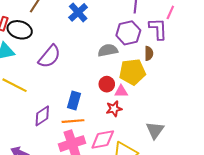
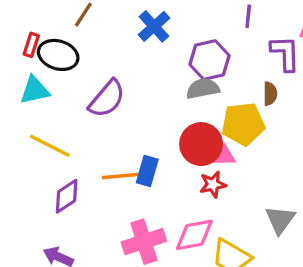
purple hexagon: (128, 33) -> (210, 60), moved
red circle: (107, 84) -> (201, 144), size x1.6
purple diamond: (42, 116) -> (67, 196), moved
orange line: (73, 121) -> (120, 176), moved

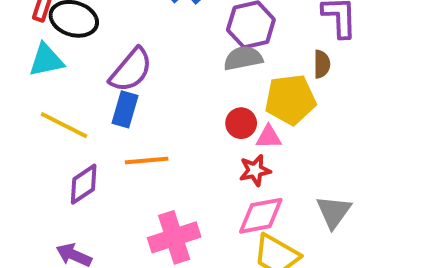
red circle: (201, 144) -> (241, 123), size x0.6
blue rectangle: (147, 171) -> (125, 109), moved
pink diamond: (194, 235) -> (261, 216), moved

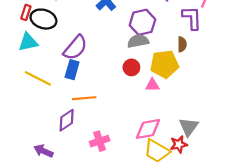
red circle: (241, 123) -> (131, 67), moved
red star: (255, 170) -> (179, 144), moved
purple diamond: (84, 184) -> (67, 120), moved
pink cross: (174, 237) -> (100, 141), size x0.7

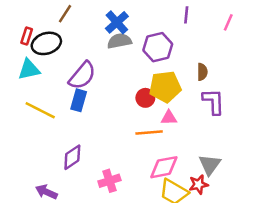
purple L-shape: (192, 18) -> (213, 102), moved
black ellipse: (43, 19) -> (46, 43), turned -35
gray semicircle: (138, 41) -> (119, 41), moved
yellow pentagon: (164, 64) -> (165, 87), moved
orange line: (84, 98) -> (149, 133), moved

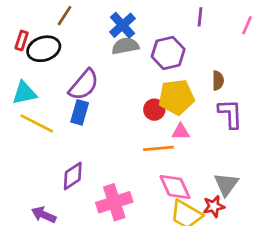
cyan triangle: (29, 69) -> (24, 93), moved
pink diamond: (164, 167) -> (175, 187), turned 76
pink cross: (109, 181) -> (114, 202), size x1.4

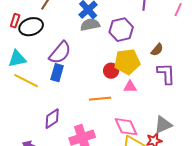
brown semicircle: (218, 81) -> (157, 50), turned 40
orange line: (158, 148) -> (100, 99), moved
gray triangle: (226, 184) -> (163, 125), turned 30

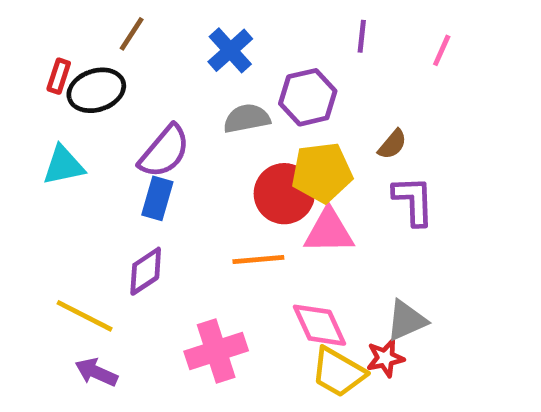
gray semicircle: (90, 25) -> (247, 118), moved
red circle: (111, 71) -> (284, 194), size x1.6
yellow line: (26, 81) -> (85, 316), moved
pink triangle: (130, 87) -> (329, 231), size x1.6
purple diamond: (52, 119) -> (146, 271), moved

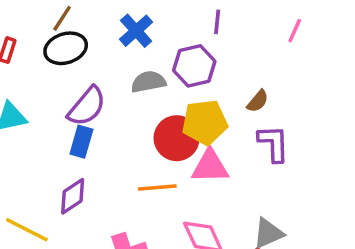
purple line: (362, 36) -> (217, 22), moved
black ellipse: (96, 90) -> (66, 48), moved

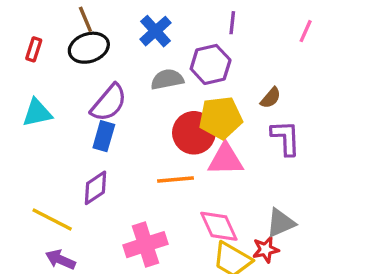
brown line: (62, 18) -> (85, 19), turned -56

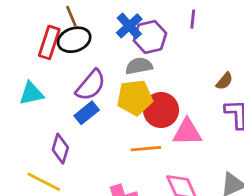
red rectangle: (34, 49) -> (49, 42), moved, size x1.6
purple hexagon: (211, 64) -> (150, 37), moved
yellow pentagon: (221, 118) -> (135, 98), moved
blue rectangle: (104, 136) -> (87, 113), turned 35
purple diamond: (95, 188) -> (60, 149), moved, turned -40

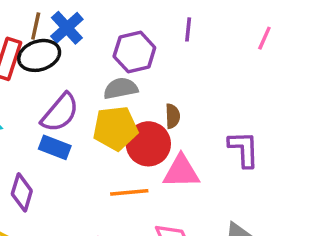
brown line: (71, 16) -> (36, 26), turned 35
blue cross: (129, 26) -> (67, 28), moved
brown semicircle: (224, 81) -> (173, 116), moved, turned -42
blue rectangle: (87, 113) -> (55, 147), turned 60

